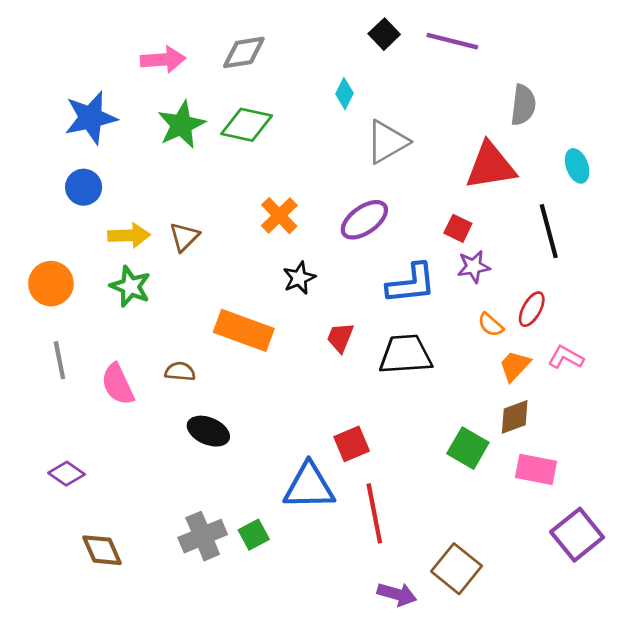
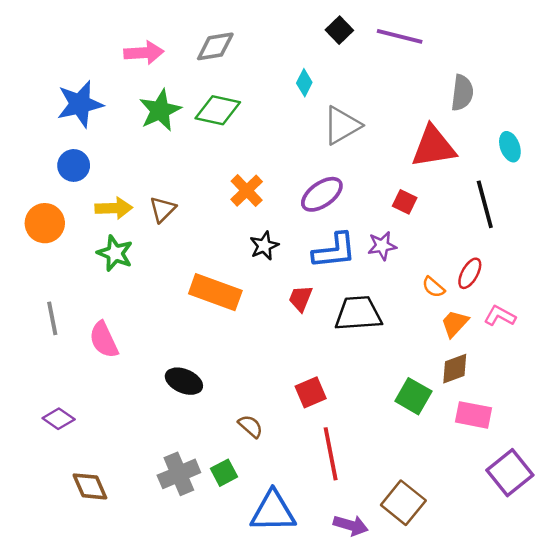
purple star: (474, 267) -> (382, 246), moved
orange circle: (51, 284) -> (45, 223), moved
blue L-shape: (411, 284) -> (334, 251), moved
brown semicircle: (180, 372) -> (250, 426), moved, turned 36
blue triangle: (309, 486) -> (273, 512), moved

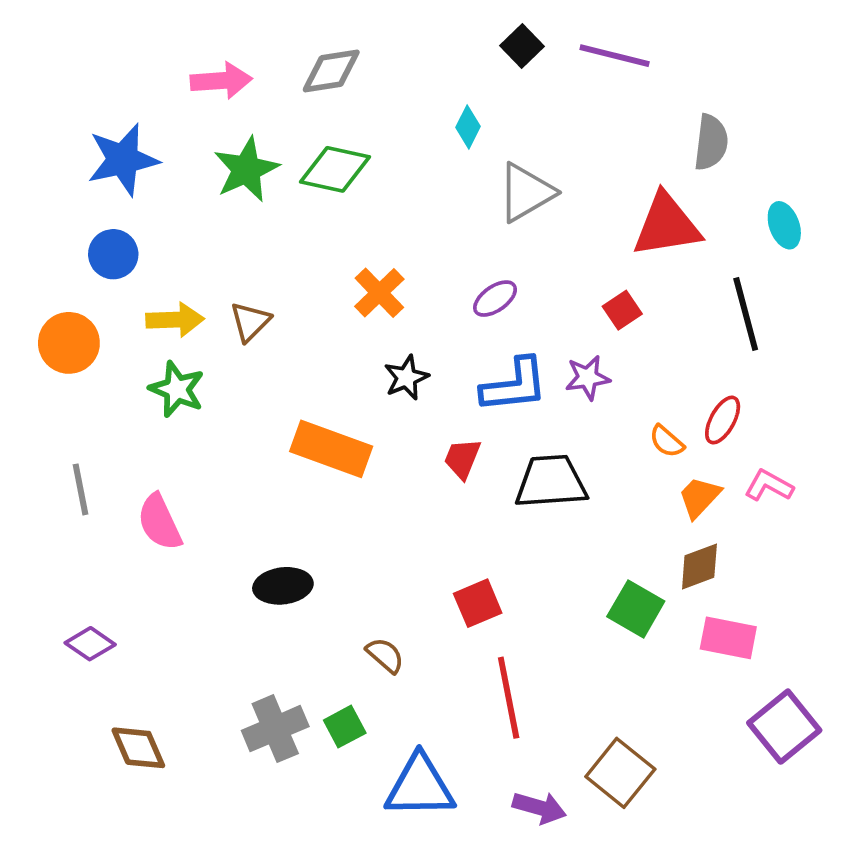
purple ellipse: (322, 194) -> (495, 299), size x0.7
red square: (405, 202) -> (622, 310), turned 30
black ellipse: (184, 381) -> (283, 586), turned -30

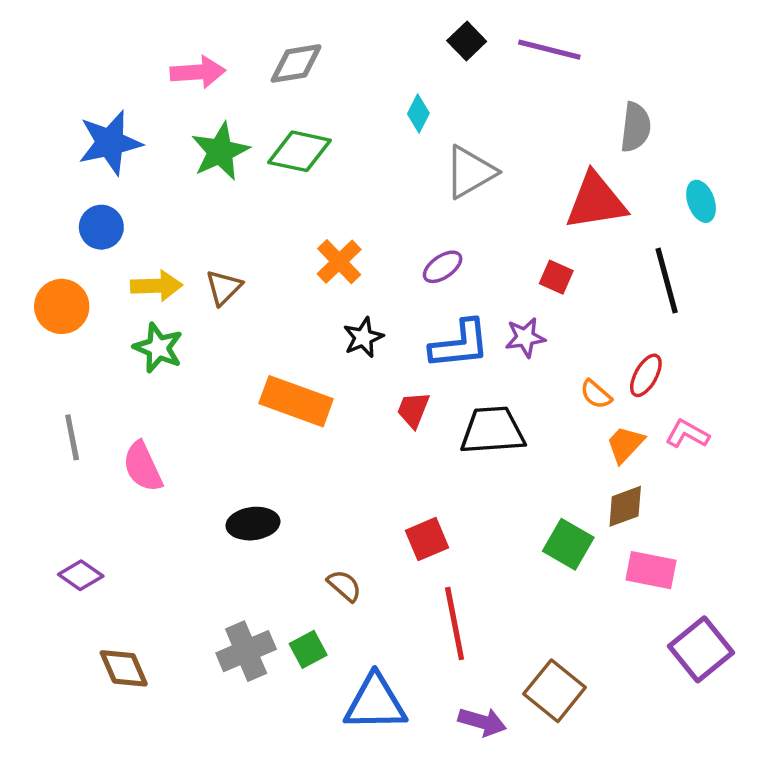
red square: (622, 310) -> (556, 277), turned -32

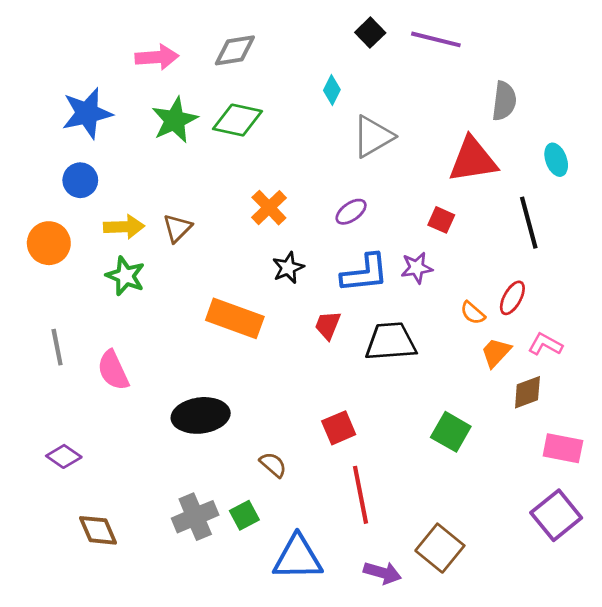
brown diamond: (625, 506) -> (527, 392), moved
black ellipse: (253, 524) -> (201, 415), size x1.4
pink rectangle: (651, 570) -> (563, 448), moved

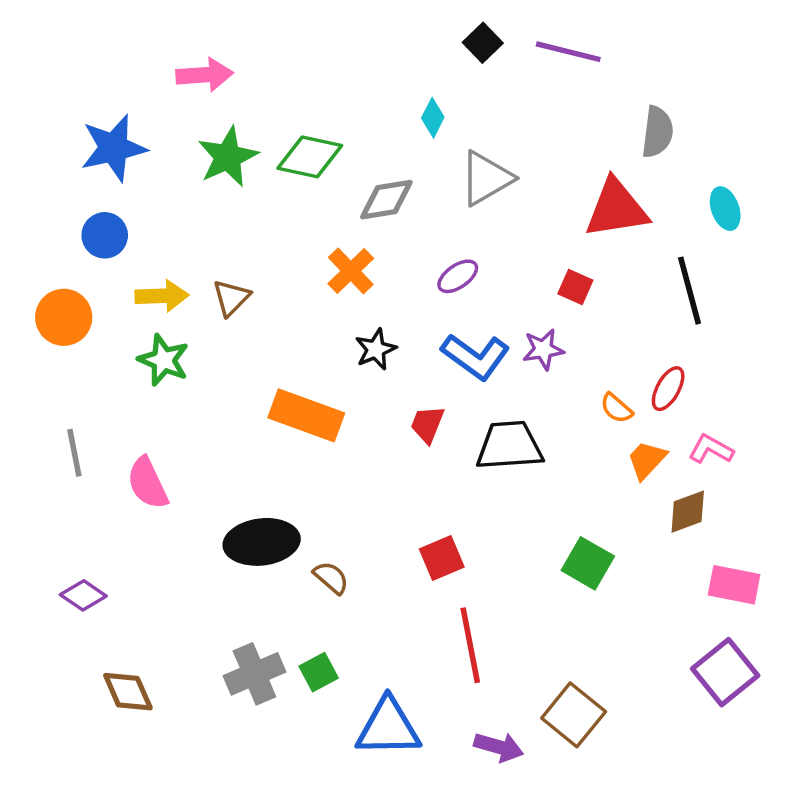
gray diamond: (235, 50) -> (386, 200), moved
blue L-shape: (365, 273) -> (476, 357), turned 42
brown semicircle: (273, 465) -> (331, 578), moved

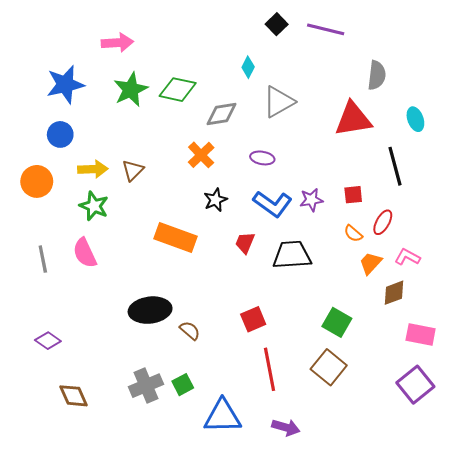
purple ellipse: (458, 276) -> (262, 158), turned 45
red square: (575, 287) -> (353, 195), moved, turned -30
pink semicircle: (148, 483) -> (85, 253), moved
brown square: (574, 715) -> (329, 367), moved

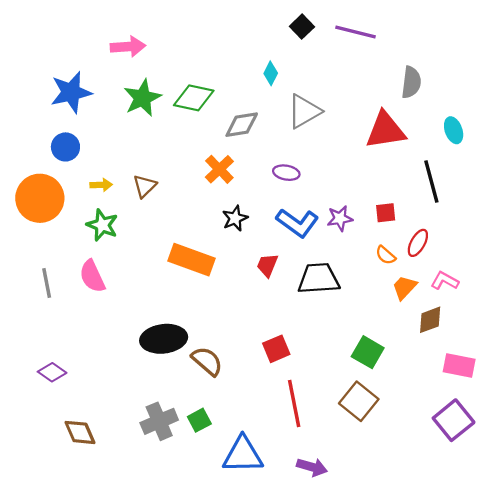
yellow arrow: (93, 169) -> (101, 185), size x0.7
orange circle: (37, 181) -> (40, 198), size x1.4
brown semicircle: (190, 330) -> (207, 361), size x1.4

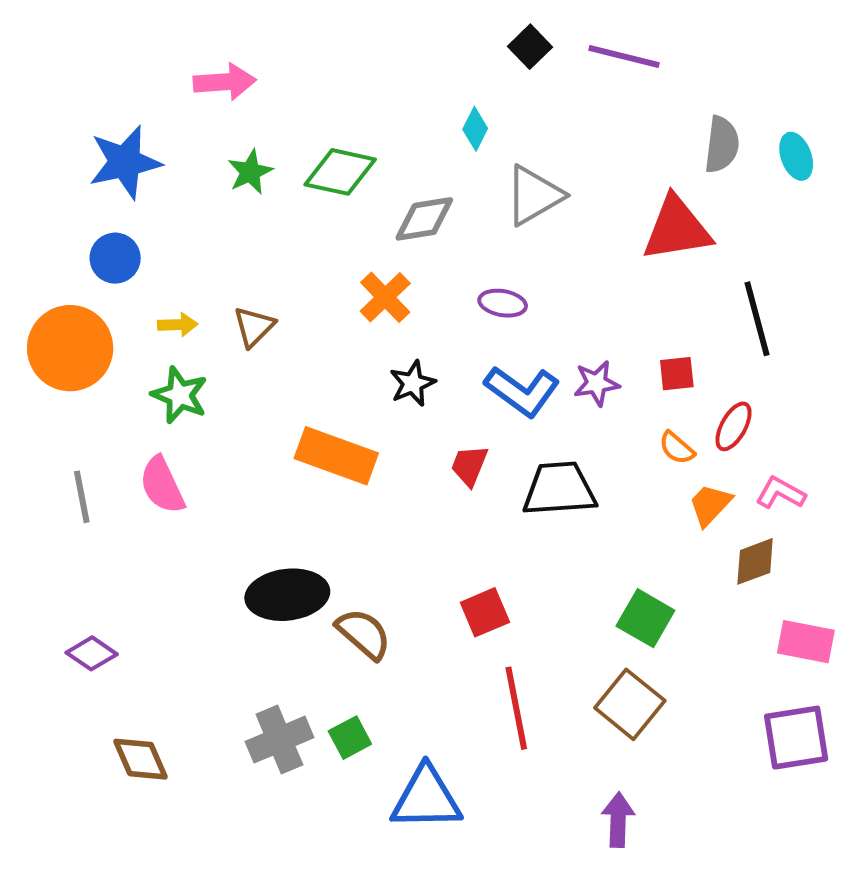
green star: (142, 98) -> (250, 172), size x0.7
cyan ellipse: (454, 130) -> (796, 156), moved
purple square: (454, 420) -> (796, 738), turned 30
purple arrow: (312, 467) -> (618, 820), moved, turned -104

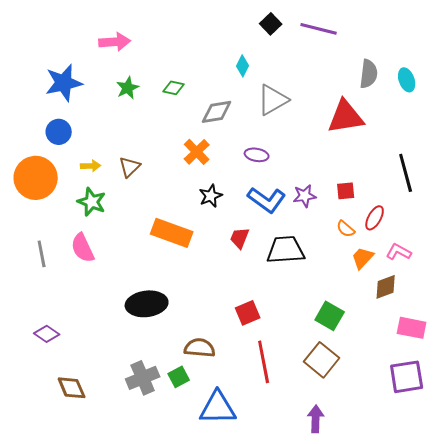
green diamond: (340, 172) -> (174, 88), size x0.6
black line: (757, 319) -> (406, 173), moved
brown semicircle: (364, 634) -> (200, 348), moved, turned -36

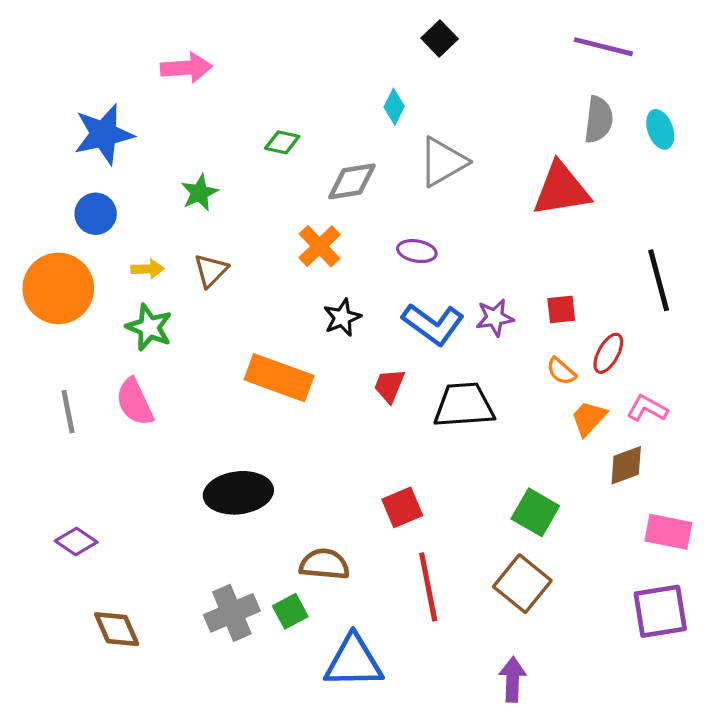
purple line: (319, 29) -> (603, 47), moved
green star: (128, 88) -> (199, 193), moved

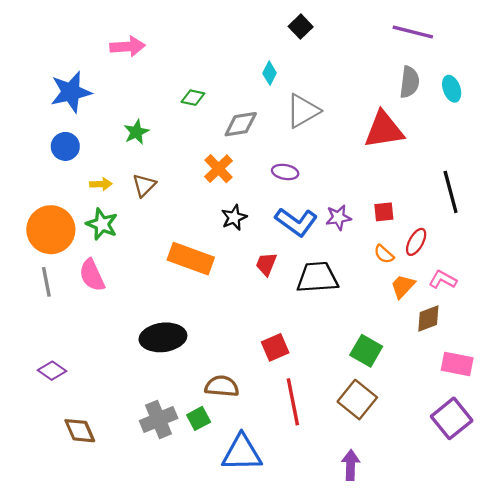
orange circle: (58, 288) -> (51, 230), moved
purple square: (660, 611) -> (452, 418), turned -30

